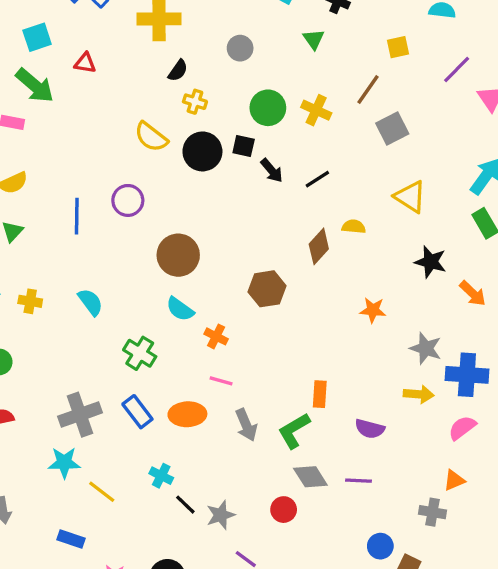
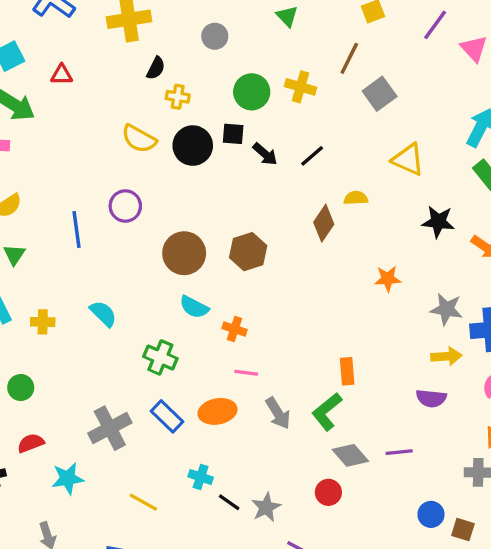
brown hexagon: (267, 289) -> (248, 252), moved
purple semicircle: (370, 429) -> (431, 398), moved
cyan star: (64, 463) -> (68, 478), moved

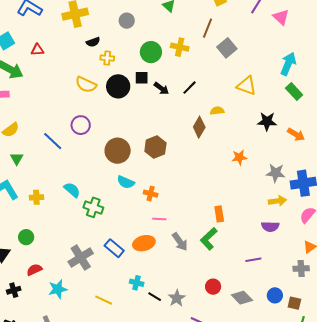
black semicircle: (156, 68) -> (93, 42), turned 48
blue line: (77, 229) -> (53, 141), turned -35
green cross: (160, 357) -> (93, 207), moved
gray diamond: (350, 455) -> (242, 298), moved

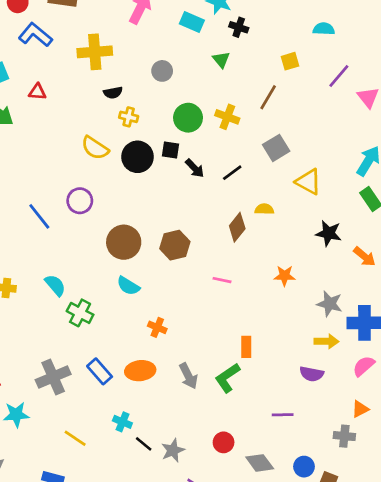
gray square: (227, 48) -> (276, 148), moved
orange cross: (151, 194) -> (157, 327), moved
pink line: (159, 219) -> (222, 280), moved

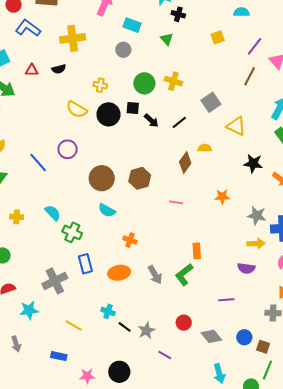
cyan rectangle: (192, 22) -> (132, 25), moved
black semicircle: (113, 93) -> (59, 69), moved
brown line: (268, 97) -> (250, 76), moved
blue rectangle: (100, 371) -> (85, 264), moved, turned 30

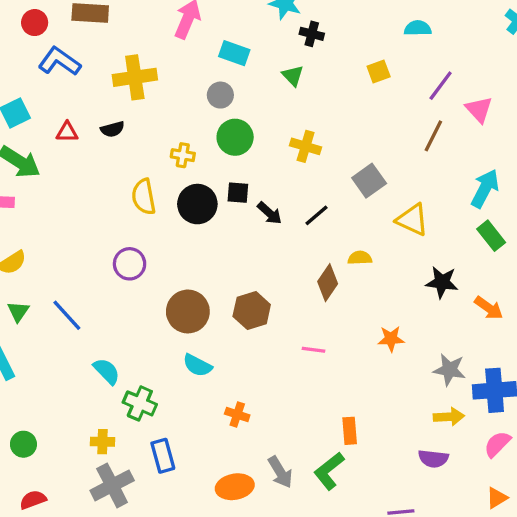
green circle: (144, 83) -> (235, 137), moved
yellow semicircle: (77, 109) -> (144, 197), turned 50
blue line: (38, 162) -> (67, 315), moved
yellow cross: (17, 217) -> (102, 442), moved
orange ellipse: (119, 273) -> (235, 487), moved

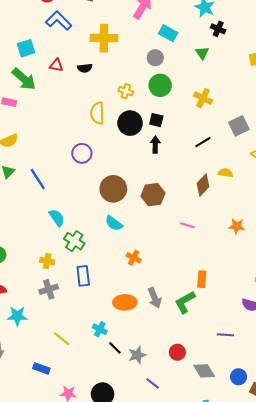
black arrow: (270, 213) -> (155, 145), moved, turned -140
gray cross: (112, 485) -> (49, 289), size x0.7

